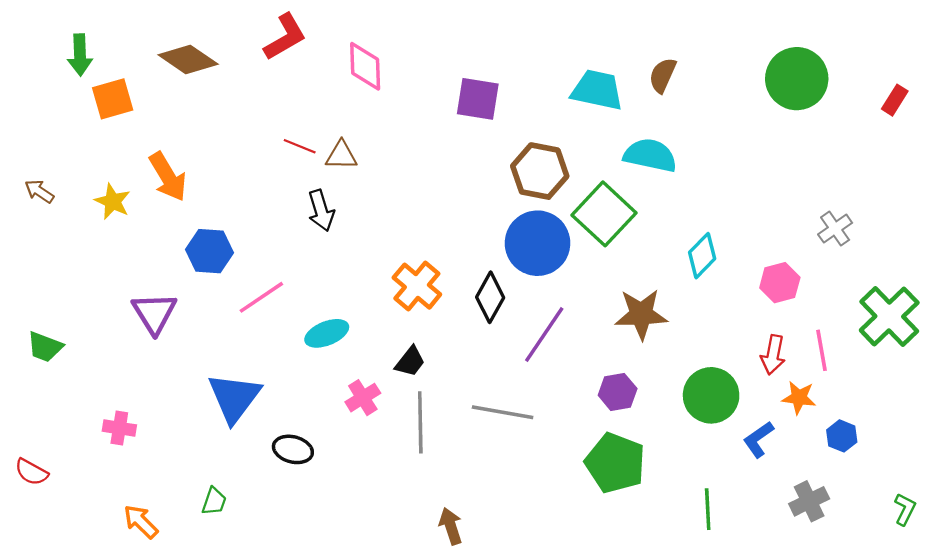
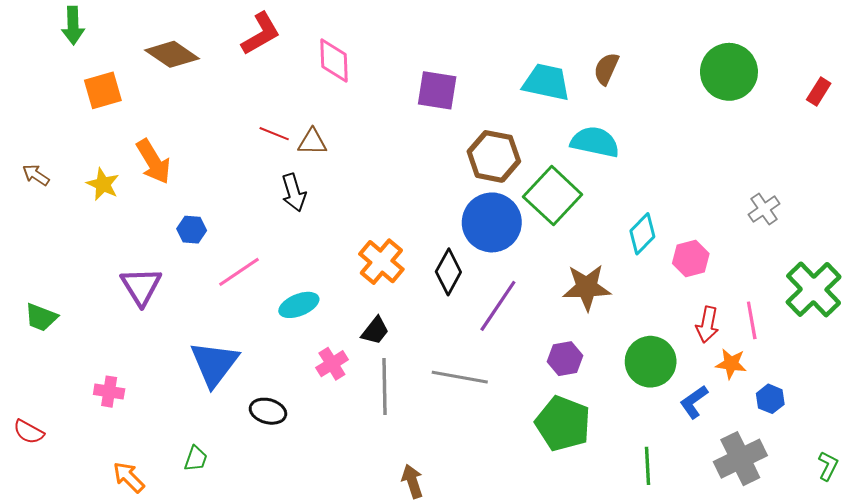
green arrow: (80, 55) -> (73, 25), moved
blue hexagon: (210, 251) -> (192, 230), size x0.7
pink hexagon: (780, 283) -> (691, 259), moved
gray cross: (809, 501) -> (740, 459), size x1.4

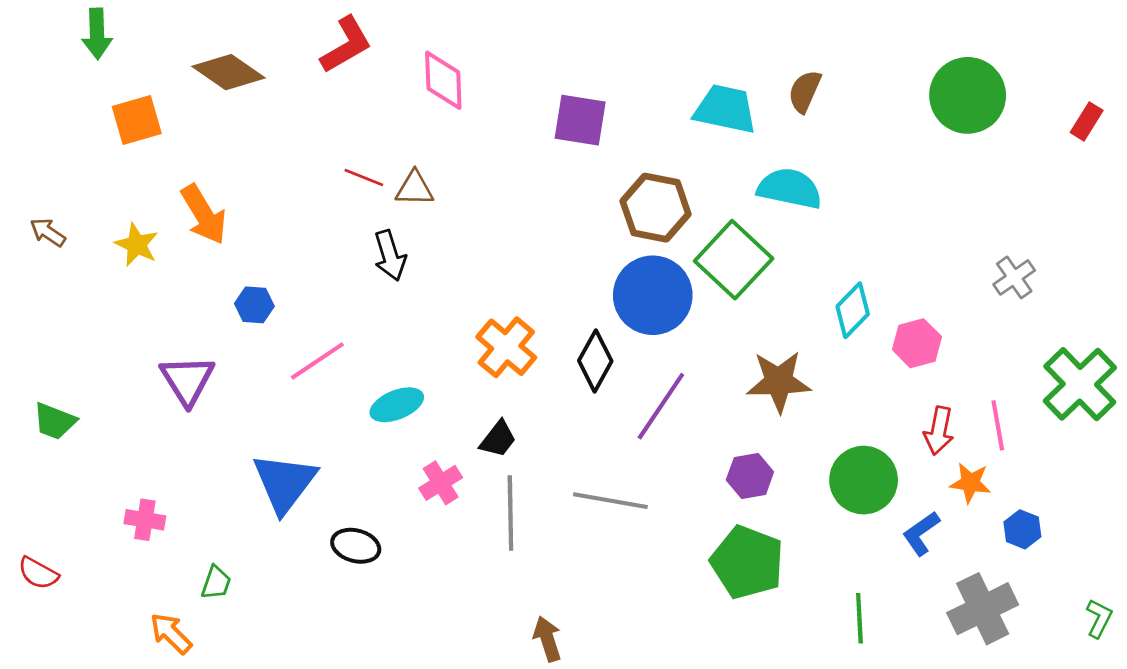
green trapezoid: (196, 459) -> (216, 583), moved

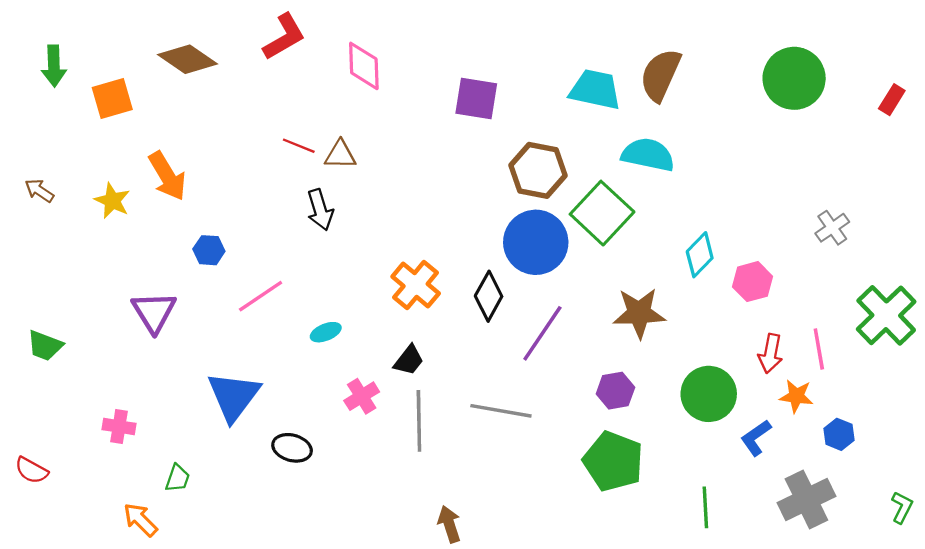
green arrow: (97, 34) -> (54, 66), moved
brown semicircle: (805, 91) -> (660, 75), size x1.5
cyan ellipse: (397, 405) -> (326, 332), size x0.7

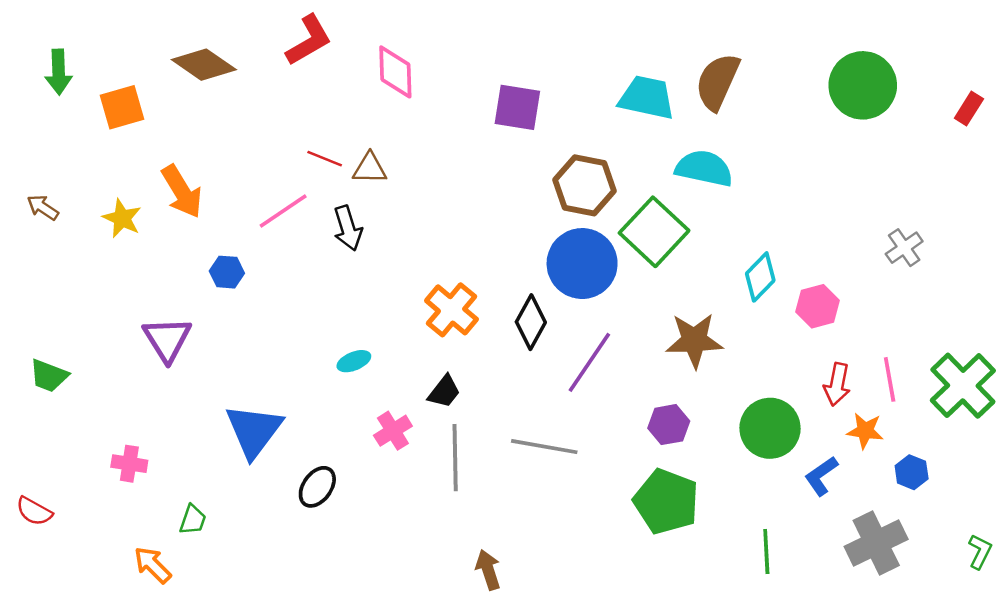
pink line: (261, 296) -> (283, 211), moved
green cross: (886, 315) -> (963, 386), moved
black ellipse: (292, 448) -> (317, 487), turned -69

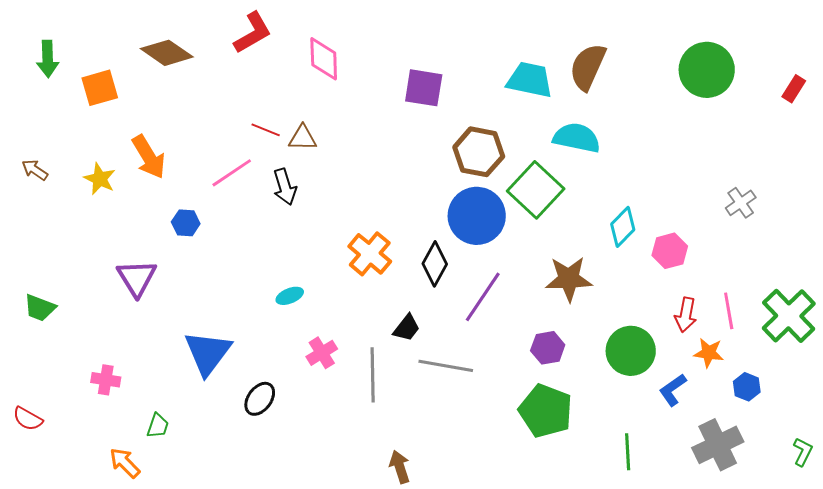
black trapezoid: (444, 392) -> (407, 328), moved

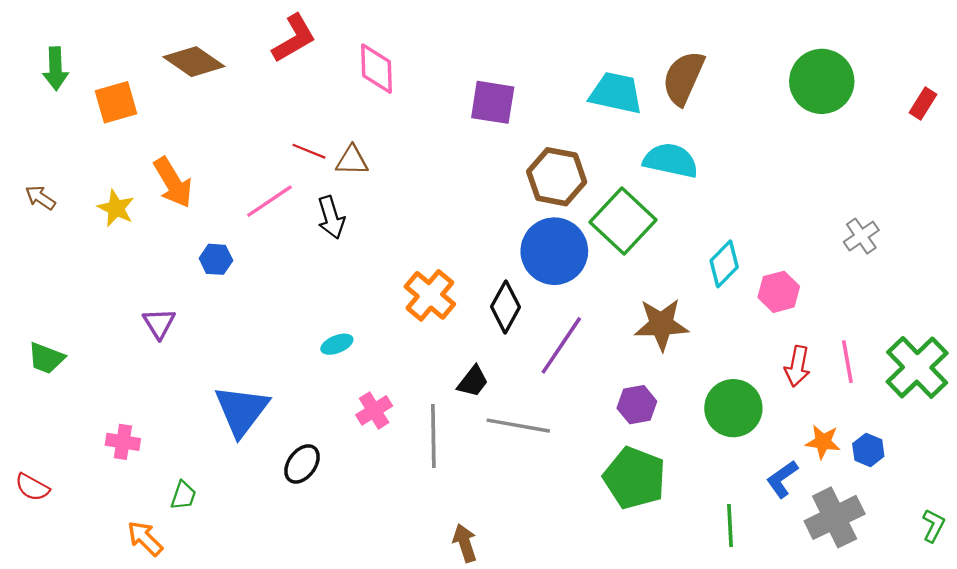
purple triangle: (137, 278) -> (159, 323), size x0.7
orange star: (709, 353) -> (823, 442), moved
blue L-shape: (673, 390) -> (782, 479), moved

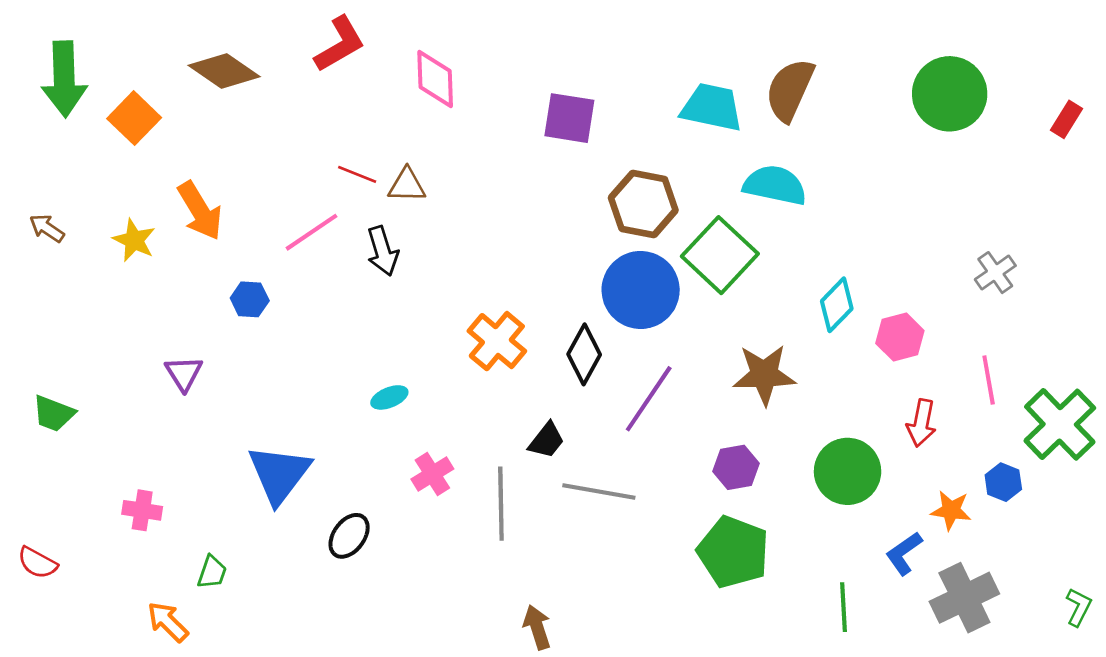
green arrow: (55, 69) -> (64, 79), size x1.5
orange square: (116, 102) -> (134, 118), turned -30
pink line: (847, 362) -> (989, 380), moved
blue hexagon: (868, 450) -> (1003, 482), moved

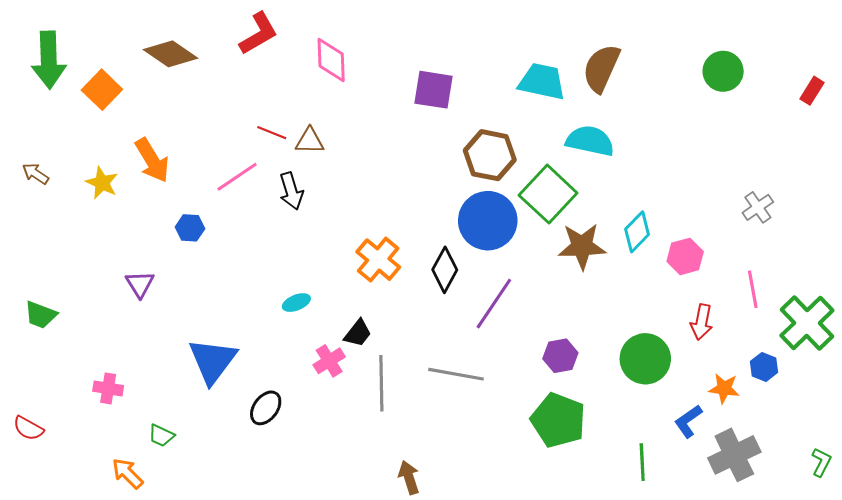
green circle: (950, 94) -> (723, 71), size x0.7
brown star: (764, 375) -> (582, 246), moved
black trapezoid: (547, 440) -> (358, 333), moved
green trapezoid: (212, 572) -> (161, 436), turned 96

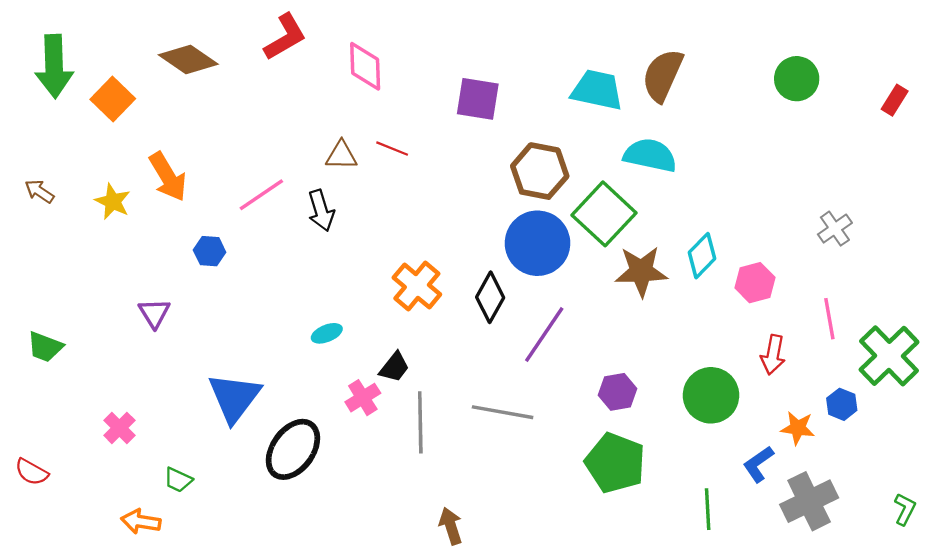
red line: (272, 133) -> (392, 149), moved
pink cross: (108, 388) -> (119, 428), turned 36
black ellipse: (266, 408) -> (293, 449), size x1.6
orange arrow: (128, 473) -> (141, 522), turned -36

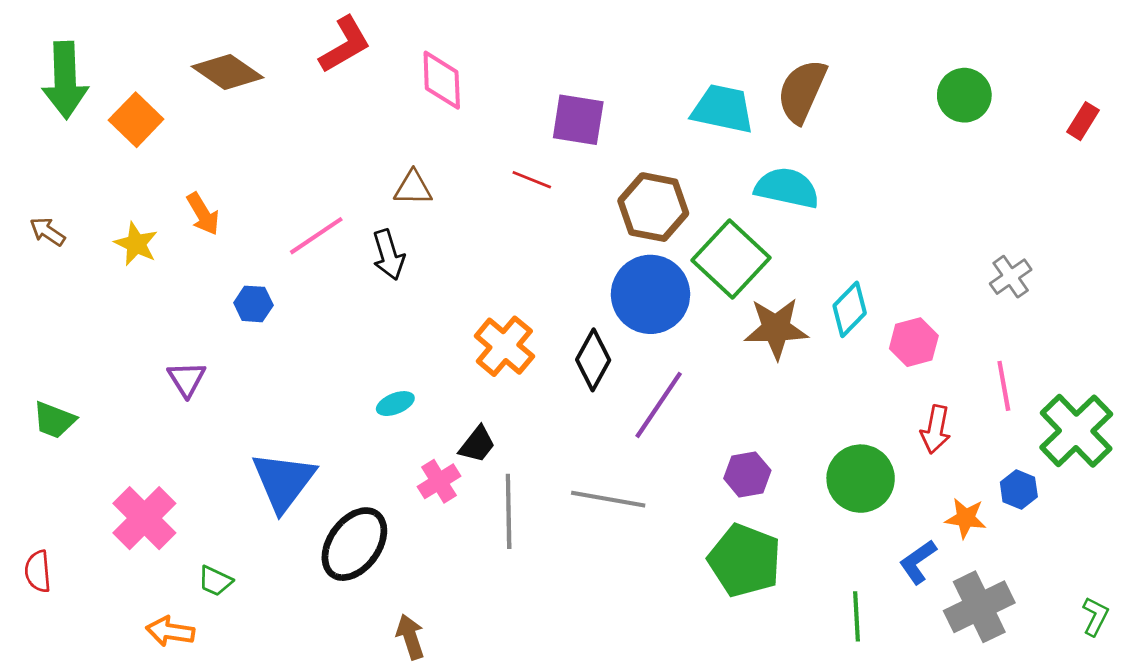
red line: (392, 149) -> (532, 180), moved
orange arrow: (168, 177) -> (203, 214), size x0.7
pink cross: (119, 428) -> (144, 518), size x1.6
red semicircle: (32, 472) -> (38, 571), turned 56
brown arrow: (451, 526) -> (410, 637), moved

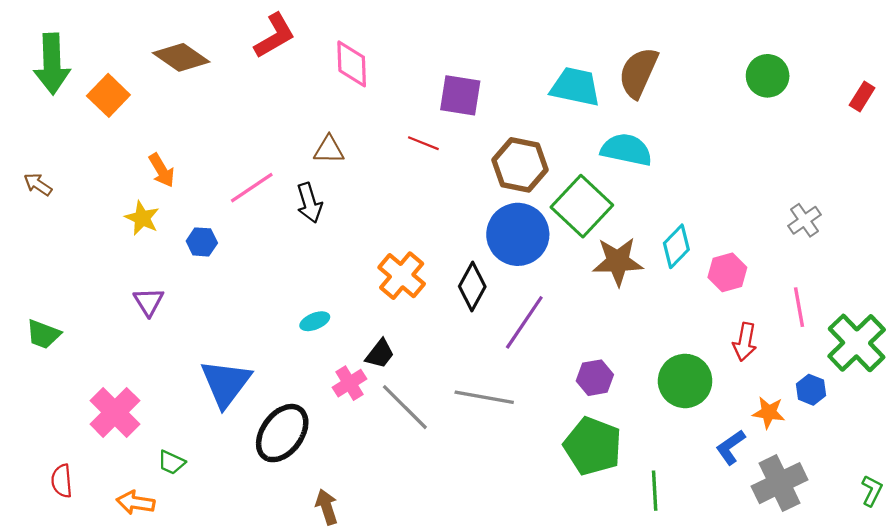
yellow star: (136, 244) -> (142, 218), moved
gray line: (509, 511) -> (405, 407), turned -44
red semicircle: (38, 571) -> (62, 481), moved
green line: (856, 616) -> (655, 491), moved

